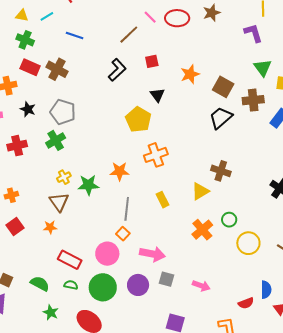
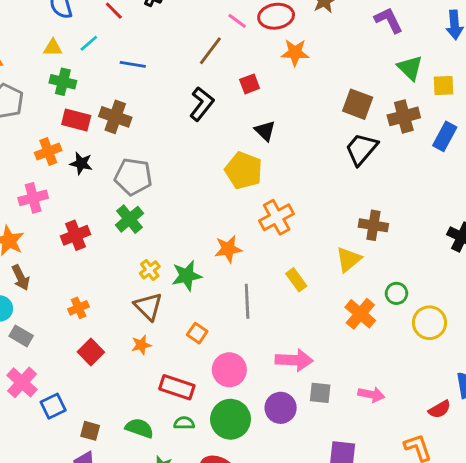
orange star: (190, 74) -> (295, 53), moved, turned 30
black star: (28, 109) -> (81, 163), moved
orange square: (123, 234) -> (197, 333), moved

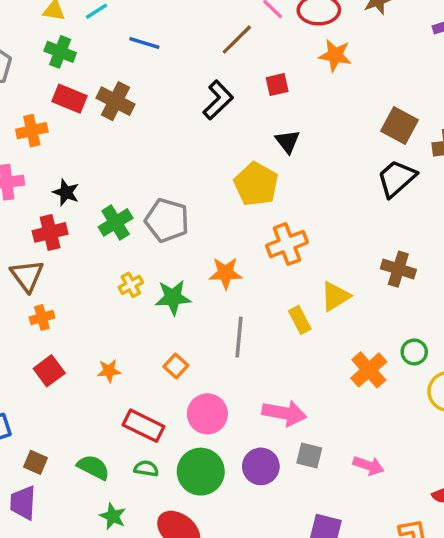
black star: (81, 163) -> (66, 192), moved
gray pentagon: (133, 177) -> (167, 220), moved
yellow triangle: (349, 259) -> (335, 296), moved
brown triangle: (148, 306) -> (27, 276), moved

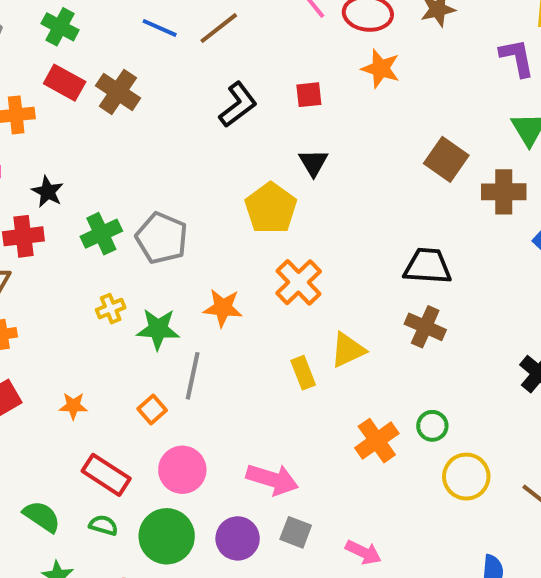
brown line: (237, 40) -> (219, 28), moved
black trapezoid: (397, 178) -> (428, 266), moved, turned 39
orange cross: (287, 244) -> (299, 282), turned -30
gray line: (239, 337) -> (193, 376), moved

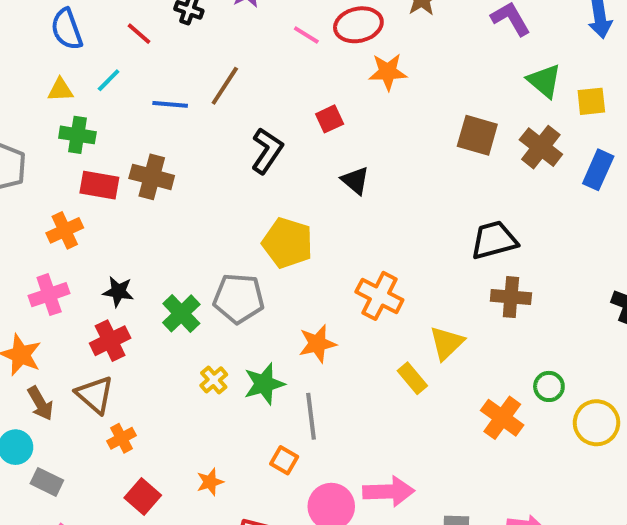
brown cross: (504, 192) -> (541, 147), turned -33
yellow pentagon: (271, 208) -> (288, 243), moved
pink arrow: (272, 479) -> (389, 491), moved

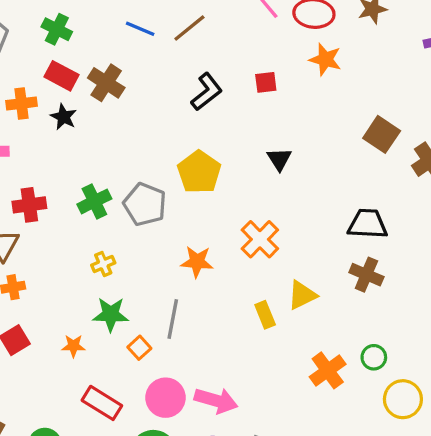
black triangle: (355, 180) -> (279, 159), moved
black star: (118, 292) -> (63, 117), moved
green star: (264, 384) -> (111, 314), moved

